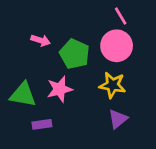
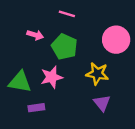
pink line: (121, 16) -> (67, 14), moved, turned -42
pink circle: (117, 46) -> (116, 40), moved
purple triangle: (118, 119) -> (102, 103), turned -30

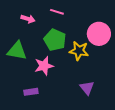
pink arrow: (35, 35) -> (28, 19), moved
yellow star: (97, 74) -> (79, 51), moved
green triangle: (20, 82) -> (17, 51), moved

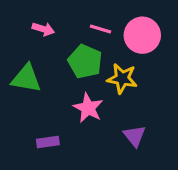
pink line: (57, 12) -> (100, 29), moved
pink circle: (99, 34) -> (142, 35), moved
pink star: (44, 66) -> (88, 108), moved, turned -30

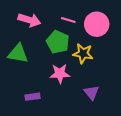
pink arrow: (43, 29) -> (29, 20), size x1.5
pink star: (88, 108) -> (60, 74), turned -30

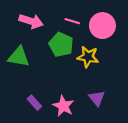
pink star: (60, 74) -> (63, 106), moved, turned 30
purple rectangle: (33, 97) -> (34, 103), turned 56

